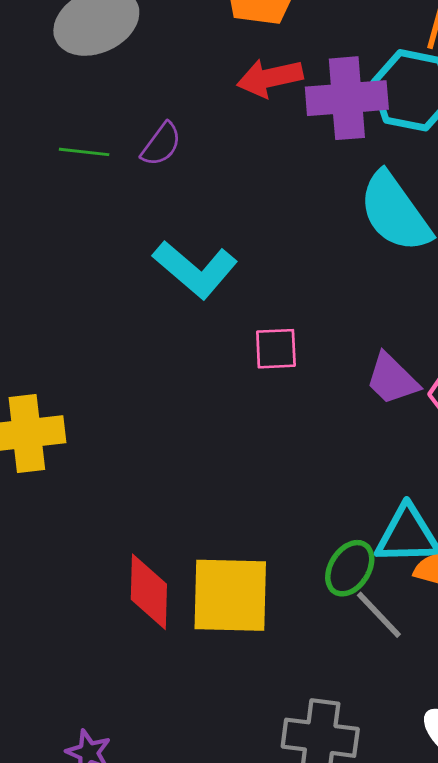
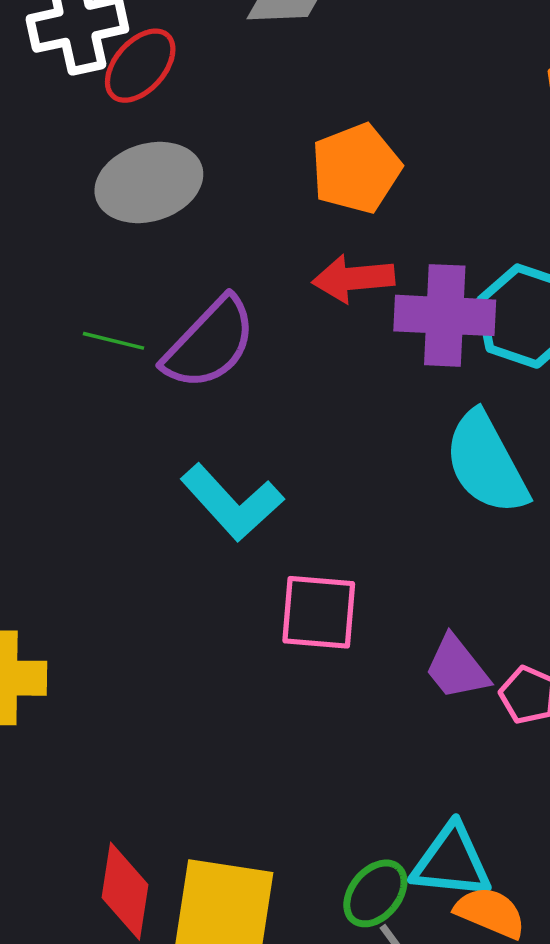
purple semicircle: (161, 144) -> (210, 343), size x1.8
pink square: (276, 349) -> (319, 612), size x1.4

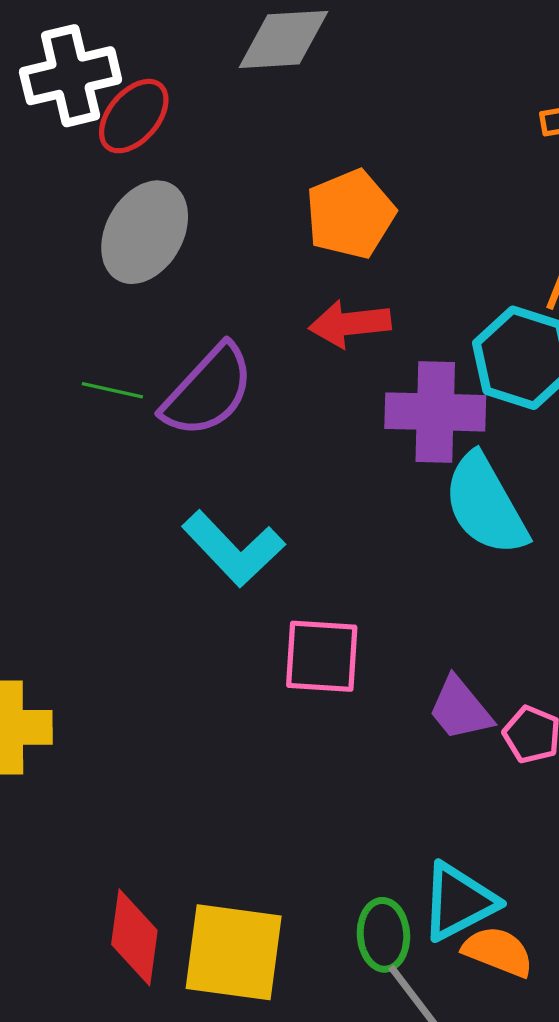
gray ellipse: (149, 183) -> (145, 232), turned -42
purple cross: (445, 315) -> (435, 412), moved
cyan triangle: (452, 862) -> (459, 902), turned -32
green ellipse: (375, 893) -> (383, 935), turned -42

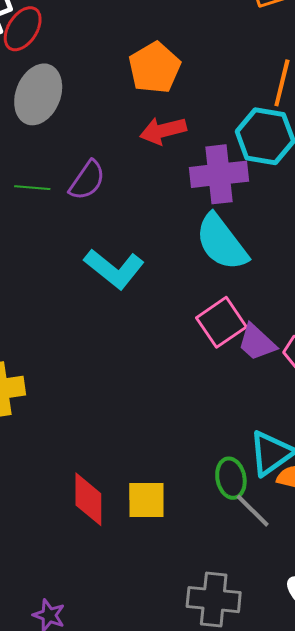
purple semicircle: (208, 391) -> (87, 180), size x0.7
cyan semicircle: (485, 505) -> (222, 242), moved
pink square: (322, 656) -> (221, 322), moved, turned -30
yellow square: (234, 952) -> (146, 500), size x0.7

